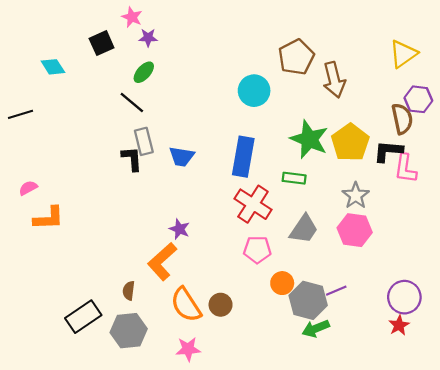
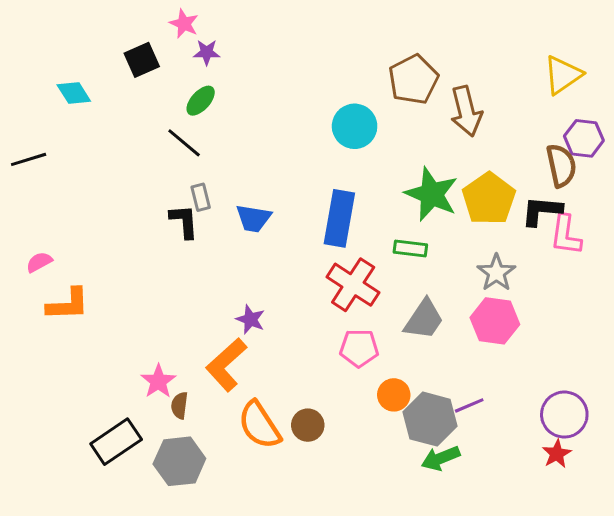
gray rectangle: (144, 141) -> (201, 197), size x0.7
pink star: (188, 349) -> (158, 381), moved, turned -30

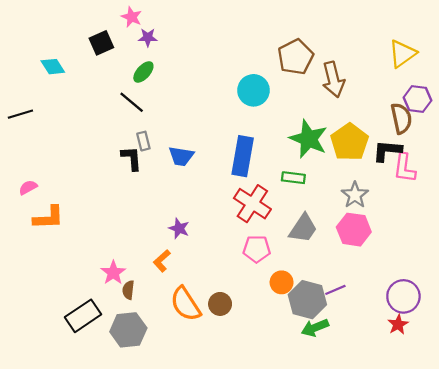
orange L-shape: (226, 365) -> (162, 261), size x0.6

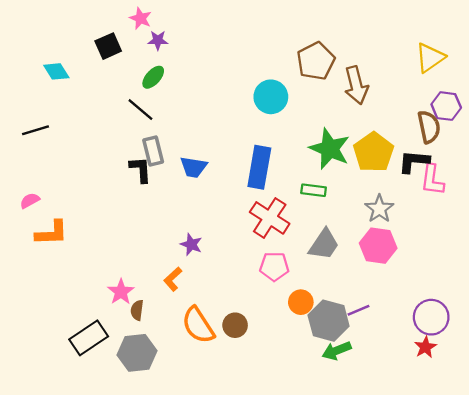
black line: (20, 114) -> (36, 130), moved
gray rectangle: (143, 141) -> (153, 151), size x1.4

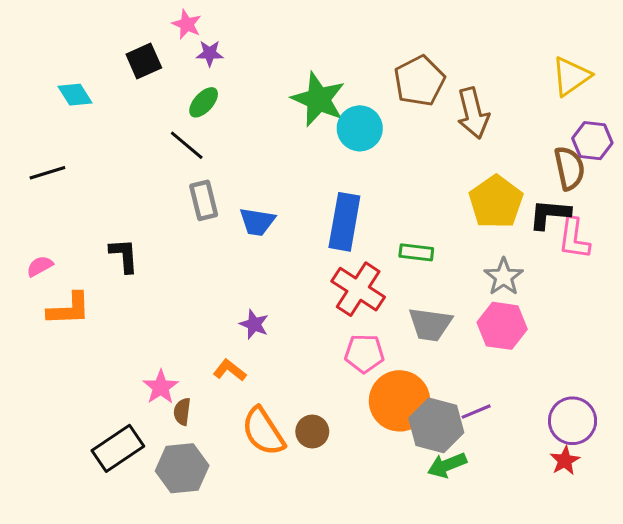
green star: (330, 149) -> (318, 99), moved
black L-shape: (140, 169) -> (124, 255), moved
gray trapezoid: (324, 244) -> (430, 324), turned 64
orange L-shape: (173, 279) -> (230, 370), turned 80
orange circle: (301, 302) -> (400, 401), size x1.8

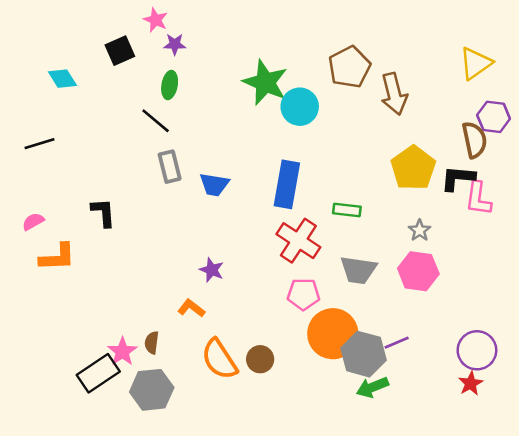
green ellipse: (204, 102) -> (170, 85), turned -32
gray star: (504, 277) -> (420, 230), size x0.7
pink star: (161, 387) -> (122, 352), moved

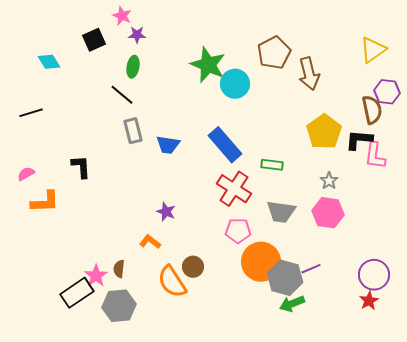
blue rectangle: (287, 184) -> (225, 145), turned -51
brown circle: (260, 359) -> (193, 267), moved

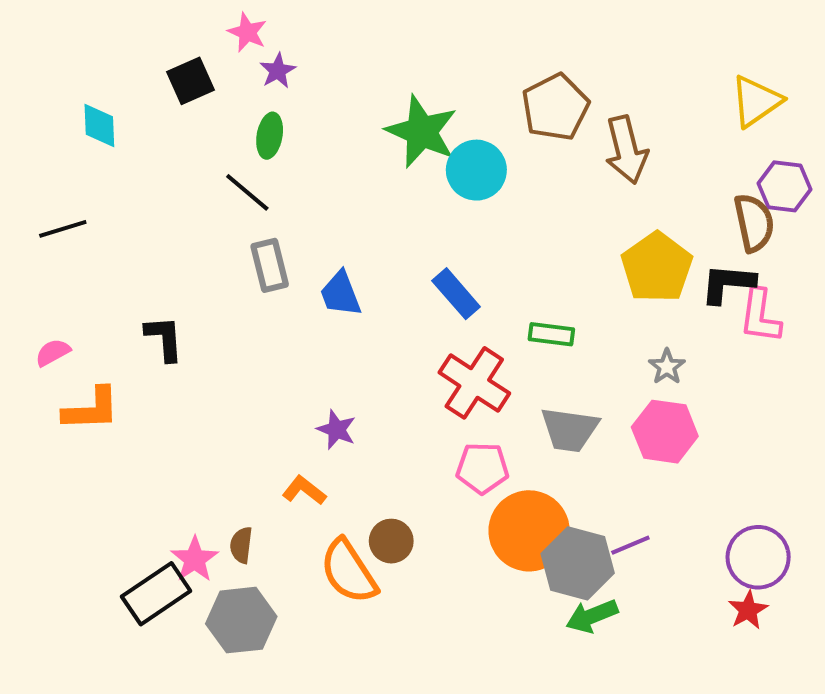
purple star: (137, 35) -> (278, 71), turned -30
cyan diamond: (49, 62) -> (99, 125), turned 30
blue trapezoid: (168, 145) -> (341, 294), turned 60
blue rectangle: (225, 145) -> (456, 294), size x0.7

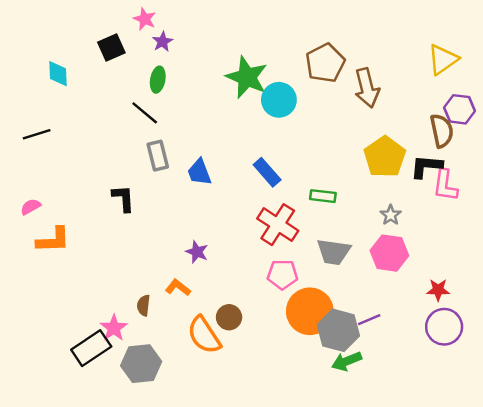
black L-shape: (164, 338) -> (123, 198), moved
brown semicircle: (241, 545) -> (143, 305), moved
red star: (748, 610) -> (438, 290), moved, turned 30

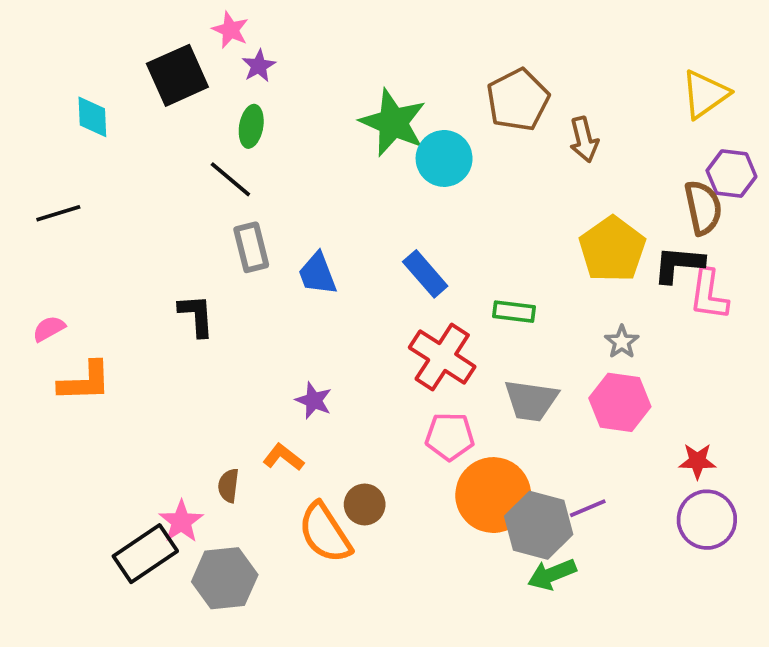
black square: (111, 48) -> (177, 75), size x1.4
brown arrow: (367, 88) -> (584, 140), size x0.7

